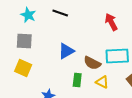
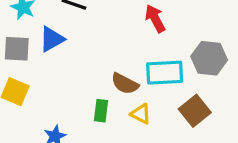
blue triangle: (66, 51) -> (52, 39), moved

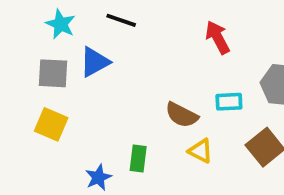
cyan rectangle: (165, 73) -> (229, 102), size x0.6
green rectangle: (101, 111) -> (138, 158), moved

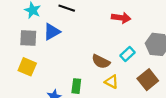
red arrow: (218, 37) -> (121, 18), turned 126
cyan rectangle: (229, 102) -> (128, 54), turned -40

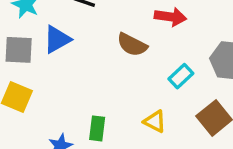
brown semicircle: (101, 61) -> (132, 45), moved

